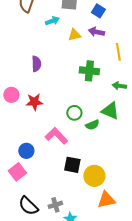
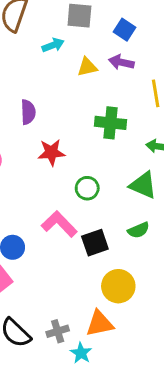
red star: (34, 102) -> (51, 152), moved
green semicircle: (92, 125) -> (139, 230), moved
black square: (72, 165) -> (95, 243), moved, turned -30
orange triangle: (106, 200) -> (100, 323), moved

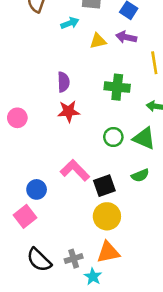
purple semicircle: (28, 112) -> (63, 82), moved
green circle: (87, 188) -> (113, 137), moved
yellow circle: (118, 286) -> (107, 216), moved

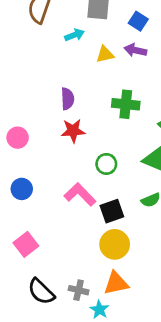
green circle: (113, 137) -> (106, 164), moved
blue circle: (37, 189) -> (22, 189), moved
gray cross: (74, 259) -> (79, 290), turned 30

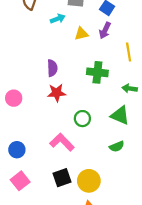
purple arrow: (135, 50) -> (105, 30), turned -77
blue circle: (22, 189) -> (17, 150), moved
black square: (112, 211) -> (62, 178), moved

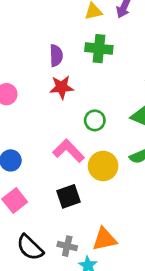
green cross: (97, 72) -> (99, 49), moved
yellow circle: (89, 181) -> (103, 166), moved

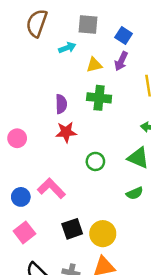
pink L-shape: (69, 151) -> (51, 188), moved
yellow circle: (103, 166) -> (103, 234), moved

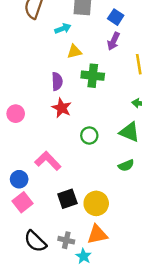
yellow triangle: (94, 65) -> (74, 52), moved
red star: (66, 132) -> (62, 108), turned 30
blue circle: (21, 197) -> (19, 179), moved

